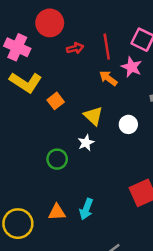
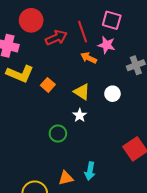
red arrow: (75, 48) -> (56, 38), size x1.5

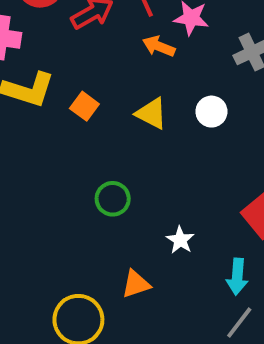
white star: (80, 115) -> (180, 240), moved
cyan arrow: (90, 171) -> (237, 277), moved

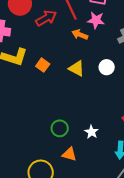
green circle: (113, 199) -> (60, 128), moved
orange triangle: (136, 284) -> (69, 154), turned 35

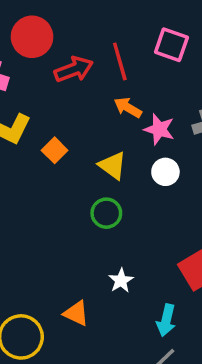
pink star: (96, 20) -> (159, 129), moved
green circle: (60, 128) -> (106, 213), moved

